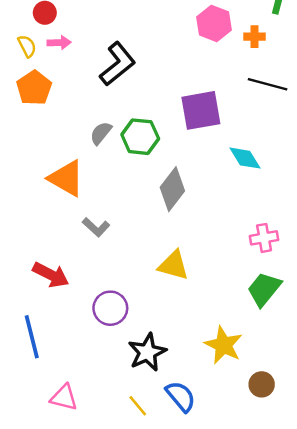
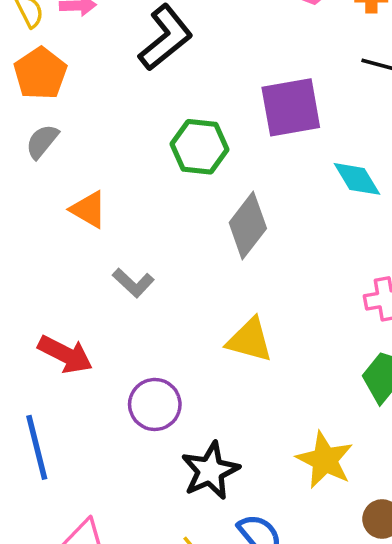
gray semicircle: (101, 133) -> (42, 141), moved
orange triangle: (66, 178) -> (89, 209), size x0.7

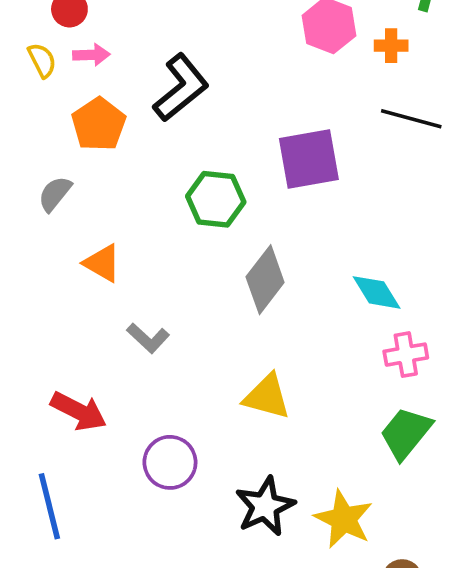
orange pentagon: (40, 73) -> (99, 124), moved
cyan diamond: (357, 179) -> (377, 292), moved
black star: (210, 471) -> (265, 506), moved

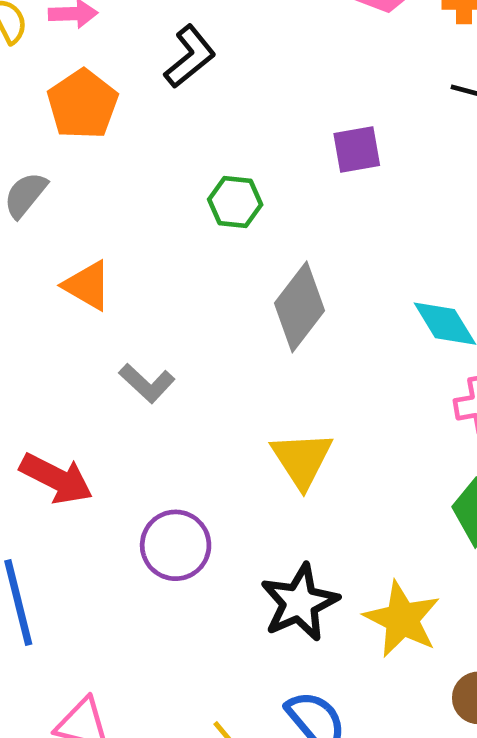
black L-shape: (181, 88) -> (190, 57), size x0.7
purple square: (309, 159) -> (357, 150), size x0.6
green hexagon: (216, 199) -> (235, 202), size x0.7
yellow triangle: (267, 397) -> (302, 459), turned 42

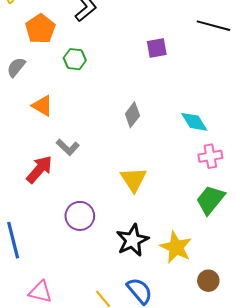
green hexagon: (235, 202) -> (75, 59), moved
gray diamond: (300, 307) -> (132, 115), size x0.7
red arrow: (56, 479) -> (39, 169), moved, turned -76

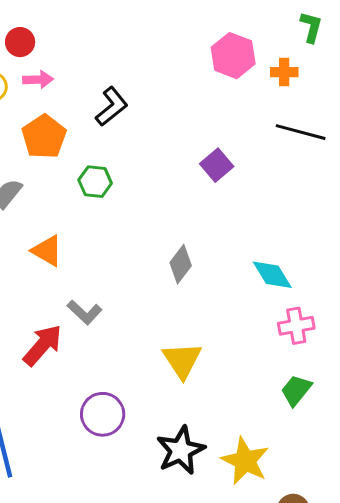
purple square: (157, 48) -> (217, 165), turned -30
green trapezoid: (210, 200) -> (296, 390), size x0.7

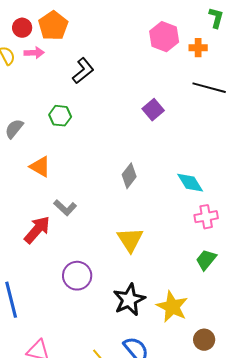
orange pentagon: (44, 137) -> (53, 26), moved
green hexagon: (95, 182) -> (60, 116), moved

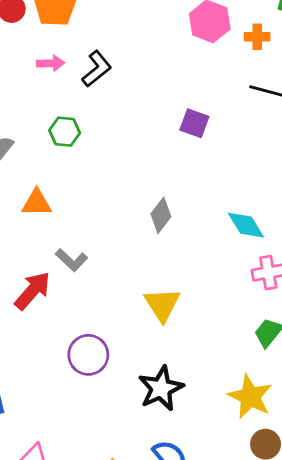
pink arrow: (34, 53) -> (51, 63), moved
purple square: (153, 110) -> (194, 123), turned -30
orange triangle: (40, 167) -> (37, 203), turned -30
yellow star: (172, 307) -> (250, 397), moved

